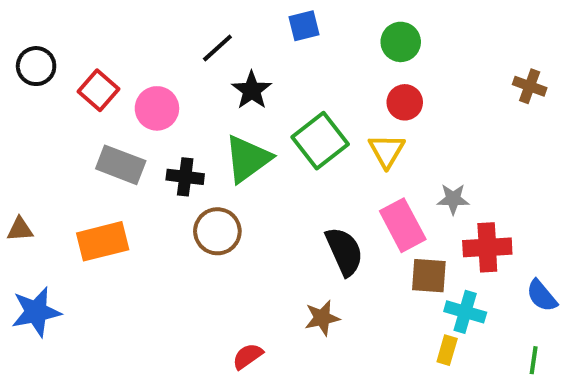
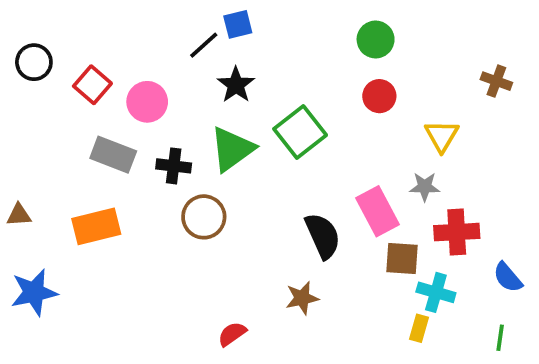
blue square: (304, 26) -> (238, 24), moved
yellow triangle: (387, 151) -> (442, 136), moved

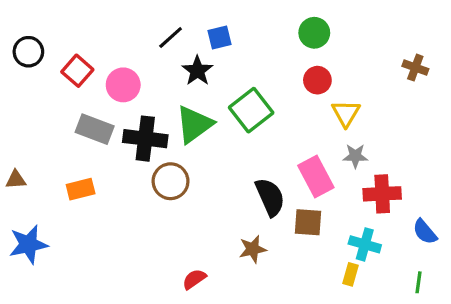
blue square: (238, 24) -> (219, 38), moved
yellow triangle: (442, 136) -> (346, 113), moved
black cross: (174, 166) -> (145, 139), size x1.5
orange rectangle: (96, 226) -> (81, 189), size x0.7
brown square: (402, 258) -> (308, 222), moved

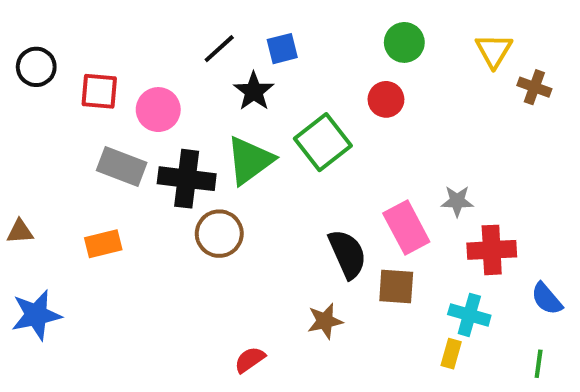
red square: (77, 71) -> (99, 91), turned -36
red circle: (317, 80) -> (386, 99), moved
yellow triangle: (346, 113) -> (494, 51), moved

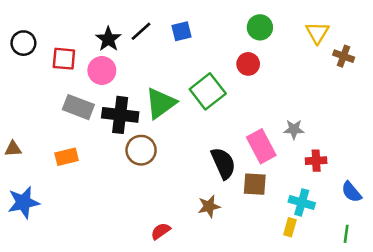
black star: (254, 91) -> (108, 39), moved
red cross: (492, 250) -> (316, 161), size x0.7

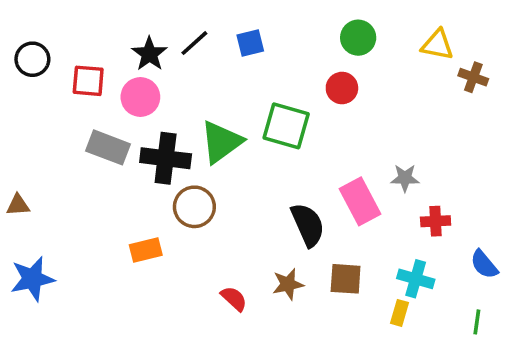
yellow triangle: (317, 33) -> (437, 45), turned -50
green square: (208, 91) -> (286, 126), turned -36
orange rectangle: (67, 157) -> (146, 250), moved
brown square: (255, 184) -> (346, 279), moved
red semicircle: (161, 231) -> (234, 299), moved, turned 78

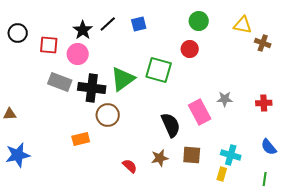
red cross: (436, 221) -> (264, 103), moved

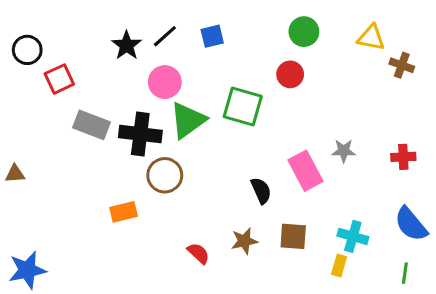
red square: (49, 45) -> (59, 79), moved, turned -30
pink circle: (78, 54) -> (165, 82), moved
black semicircle: (171, 125) -> (261, 191), size x0.7
blue semicircle: (269, 147) -> (411, 224), size x1.4
blue star: (18, 155) -> (27, 270), moved

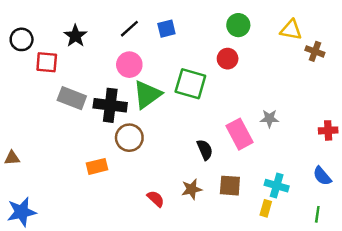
black star: (127, 45) -> (75, 36), moved
red square: (59, 79) -> (47, 62), turned 30
red cross: (403, 157) -> (328, 130), moved
brown triangle: (15, 174) -> (12, 158), moved
blue semicircle: (411, 224) -> (322, 176), size x0.7

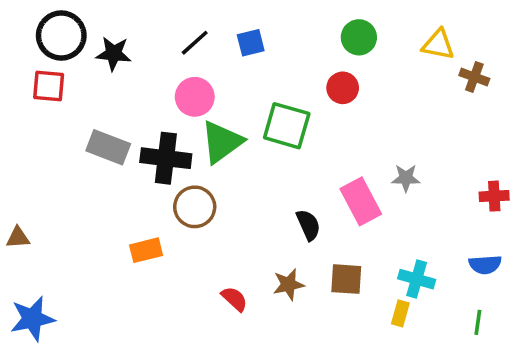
black star: (75, 36) -> (114, 54), turned -30
black circle: (22, 39) -> (61, 36), moved, size x1.4
red square: (47, 62) -> (49, 86), moved
blue semicircle: (322, 176) -> (485, 265), turned -54

